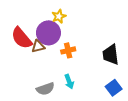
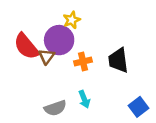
brown triangle: (38, 46) -> (46, 56), turned -40
black trapezoid: (111, 55) -> (118, 60), moved

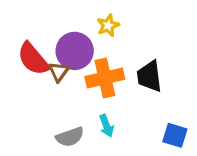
yellow star: (72, 20) -> (108, 25), moved
orange cross: (83, 61) -> (105, 78), size x1.6
blue square: (138, 107) -> (175, 135), turned -36

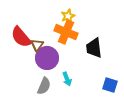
purple circle: (75, 51) -> (47, 58), moved
orange cross: (105, 78) -> (66, 32), moved, turned 35
gray semicircle: (70, 137) -> (44, 86), turned -48

